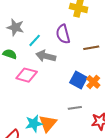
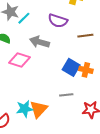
purple semicircle: (63, 34) -> (58, 21), turned -60
cyan line: (35, 40) -> (24, 18), moved
orange cross: (93, 82) -> (86, 70), turned -32

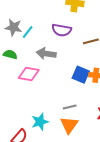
gray line: (66, 95) -> (70, 107), moved
orange triangle: (39, 109) -> (69, 125), moved

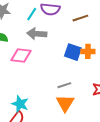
cyan line: (28, 32) -> (32, 14), moved
cyan star: (40, 122) -> (20, 104), moved, turned -30

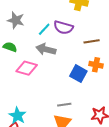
orange cross: (88, 51) -> (96, 65), moved

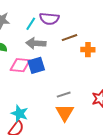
brown line: (92, 41) -> (69, 38), moved
blue square: (78, 74) -> (36, 65), moved, turned -36

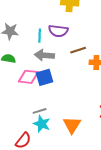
cyan line: (31, 24) -> (40, 36), turned -32
gray line: (64, 95) -> (40, 111), moved
cyan star: (20, 113) -> (42, 124), moved

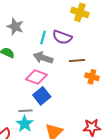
pink diamond: (28, 77) -> (36, 77), moved
blue square: (44, 77) -> (42, 96), moved, turned -36

